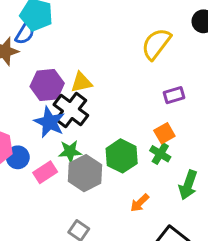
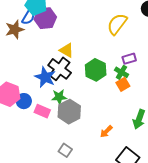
yellow triangle: (81, 82) -> (67, 50), turned 42
purple hexagon: (47, 85) -> (45, 18), moved
green cross: (160, 154) -> (121, 72), moved
green hexagon: (122, 156) -> (96, 70), moved
pink rectangle: (45, 172) -> (42, 111), turned 56

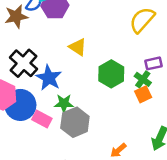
black cross: (60, 69) -> (23, 63), moved
blue circle: (24, 101) -> (20, 105), size x1.6

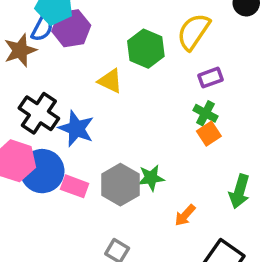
purple rectangle: (154, 63) -> (211, 78), moved
green hexagon: (111, 74) -> (146, 49), moved
green star: (64, 103) -> (151, 178), moved

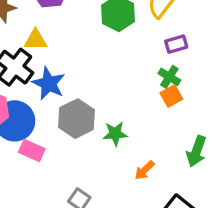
yellow triangle: (110, 81) -> (36, 40), moved, turned -30
gray hexagon: (120, 185) -> (77, 119), moved
pink rectangle: (75, 186) -> (32, 151), moved

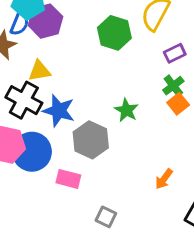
green cross: (169, 77) -> (173, 86), turned 30
green star: (115, 134) -> (126, 110), moved, turned -30
pink rectangle: (32, 151) -> (68, 179), moved

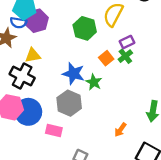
blue semicircle: (20, 24) -> (19, 23), turned 77
green cross: (173, 86) -> (125, 56), moved
orange square: (178, 104) -> (106, 58), moved
blue star: (59, 111) -> (73, 74), moved

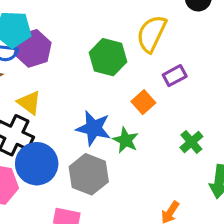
yellow triangle: (33, 55) -> (29, 103), turned 49
green cross: (125, 56) -> (191, 142), moved
blue circle: (28, 112) -> (37, 164), moved

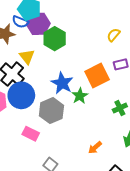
yellow semicircle: (152, 34) -> (114, 35), size x0.6
green hexagon: (108, 57) -> (55, 39), moved
orange square: (143, 102) -> (97, 76), size x1.6

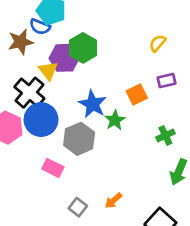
purple hexagon: (38, 24) -> (64, 58), moved
orange square: (97, 76) -> (137, 94), size x0.7
orange arrow: (95, 148) -> (113, 201), moved

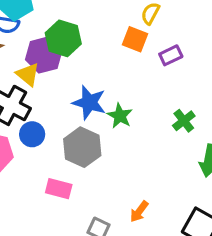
orange square: (137, 94) -> (135, 39), moved, turned -30
blue circle: (41, 120) -> (32, 134), size x0.6

